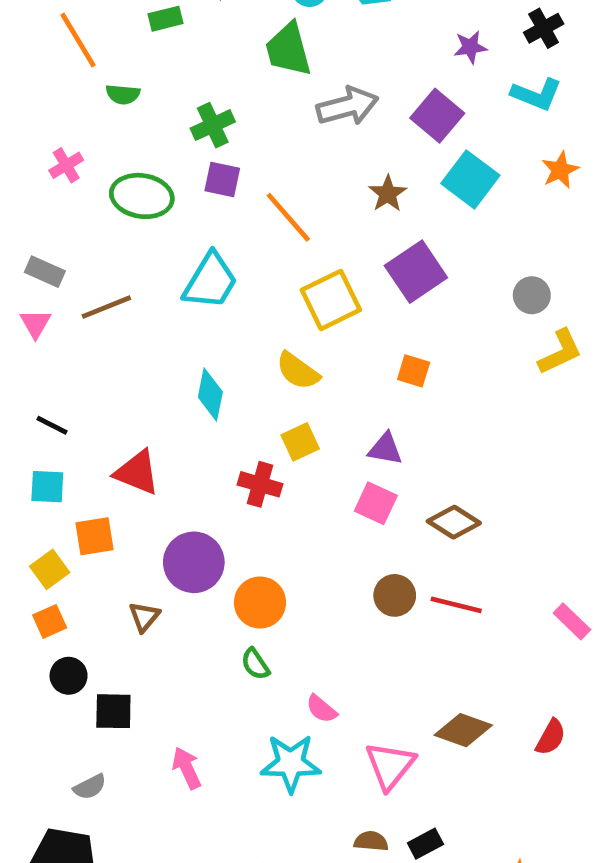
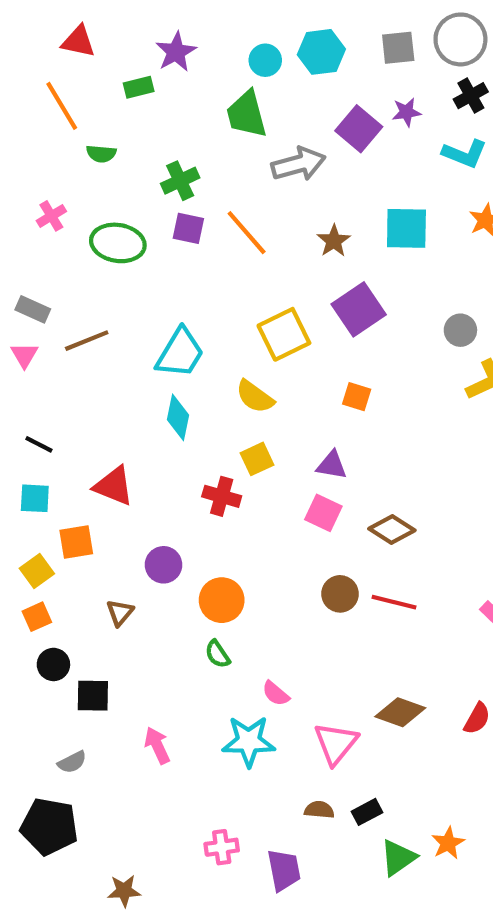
purple square: (437, 116) -> (359, 129), moved
cyan square: (470, 179) -> (406, 228), turned -36
orange line: (288, 217) -> (247, 233), moved
cyan trapezoid: (210, 281) -> (180, 353), moved
purple circle: (194, 562) -> (164, 565), size x0.7

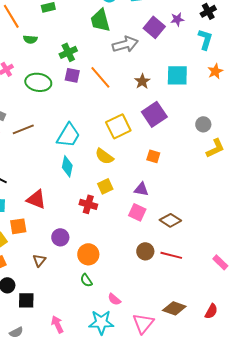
cyan L-shape: (465, 154) -> (205, 39), turned -95

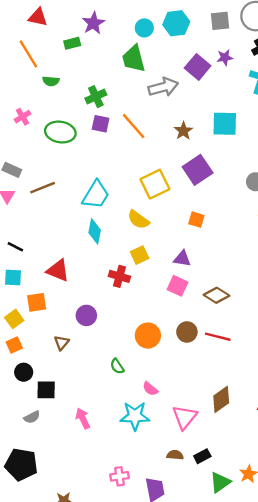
orange circle: (88, 254) -> (148, 336), moved
brown diamond: (174, 308) -> (221, 399), turned -55
gray semicircle: (16, 332) -> (32, 417), moved

